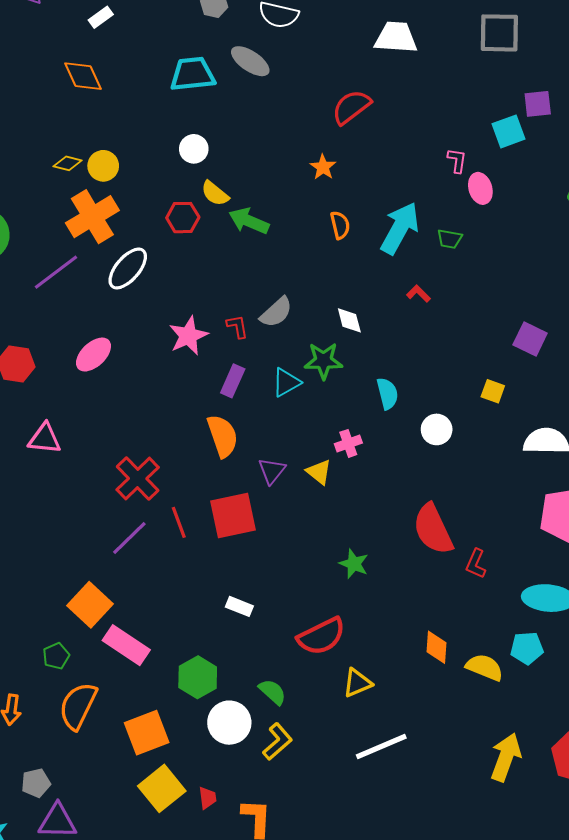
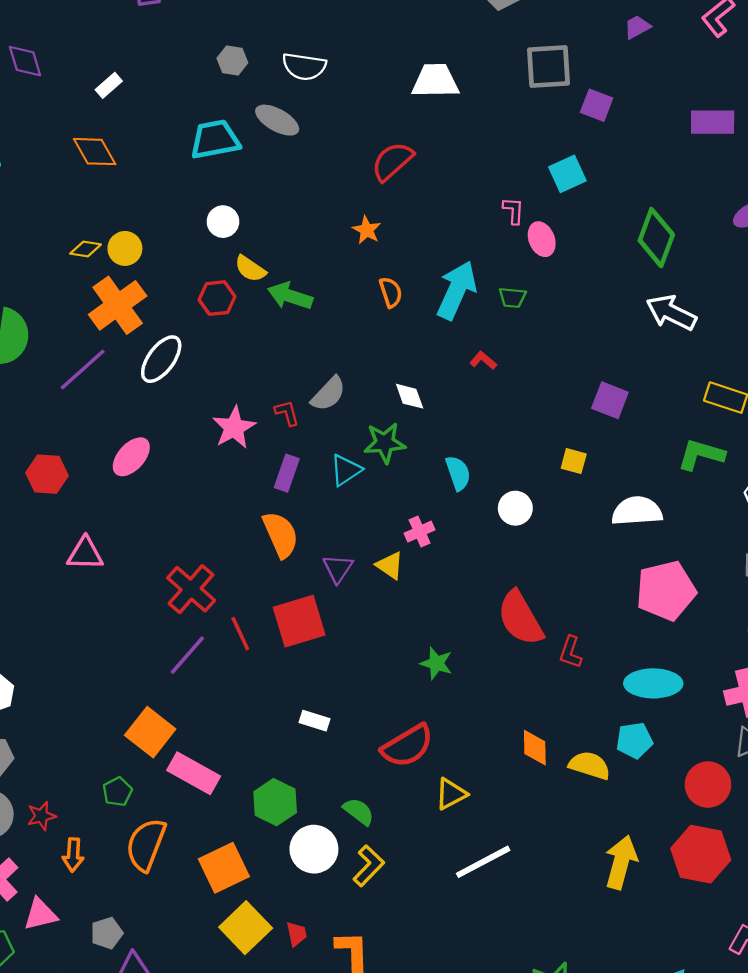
purple square: (538, 104) -> (597, 105), moved, turned 32

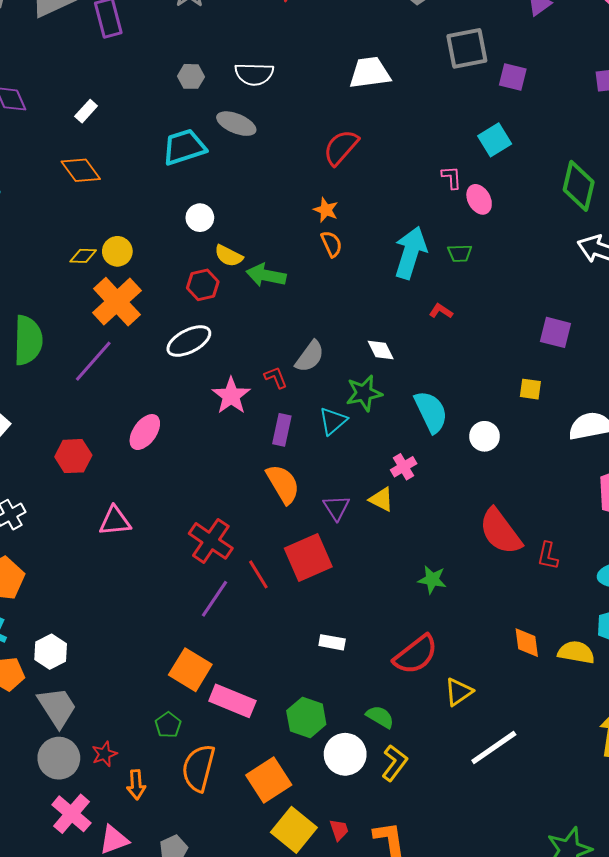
orange semicircle: (391, 292) -> (331, 244), moved
white ellipse: (161, 359) -> (189, 341), moved, turned 33
cyan semicircle: (458, 473) -> (431, 412), size x1.4

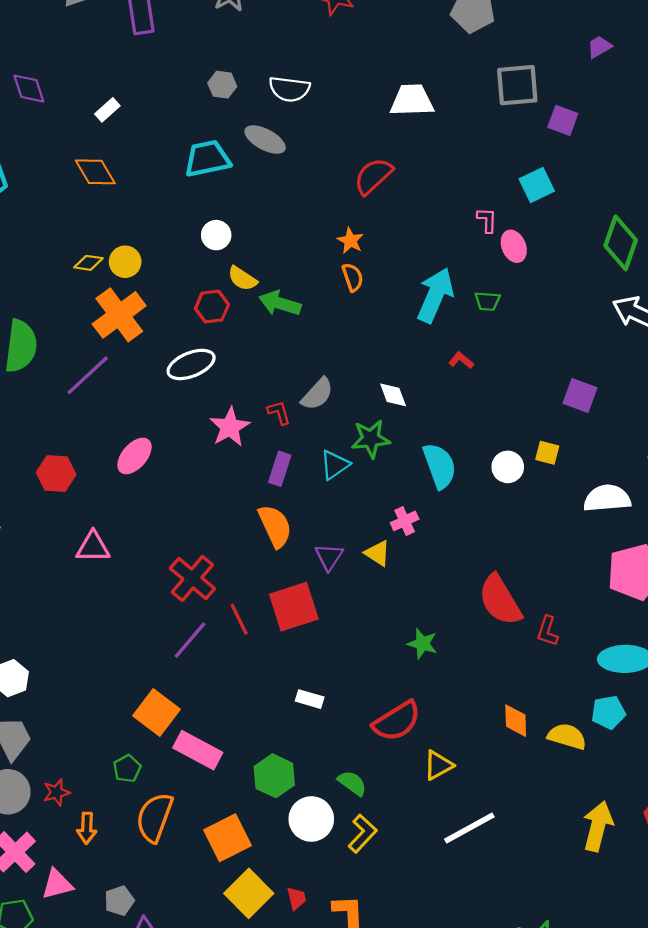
white circle: (485, 436) -> (508, 467), moved

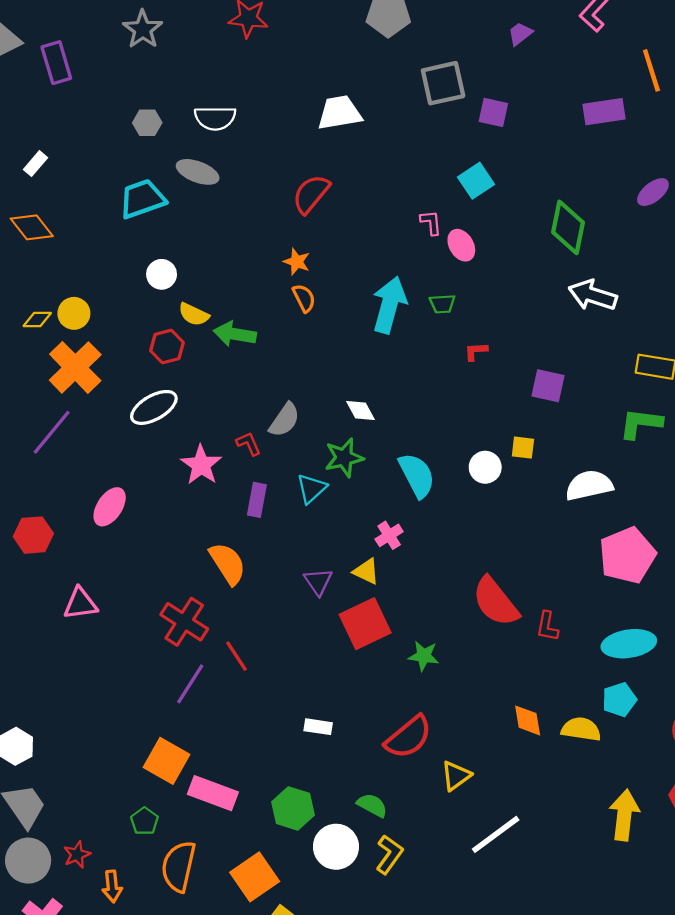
red L-shape: (461, 360) -> (476, 351), moved, turned -35
orange semicircle: (275, 526) -> (228, 563), moved
red square: (294, 607) -> (365, 624), moved

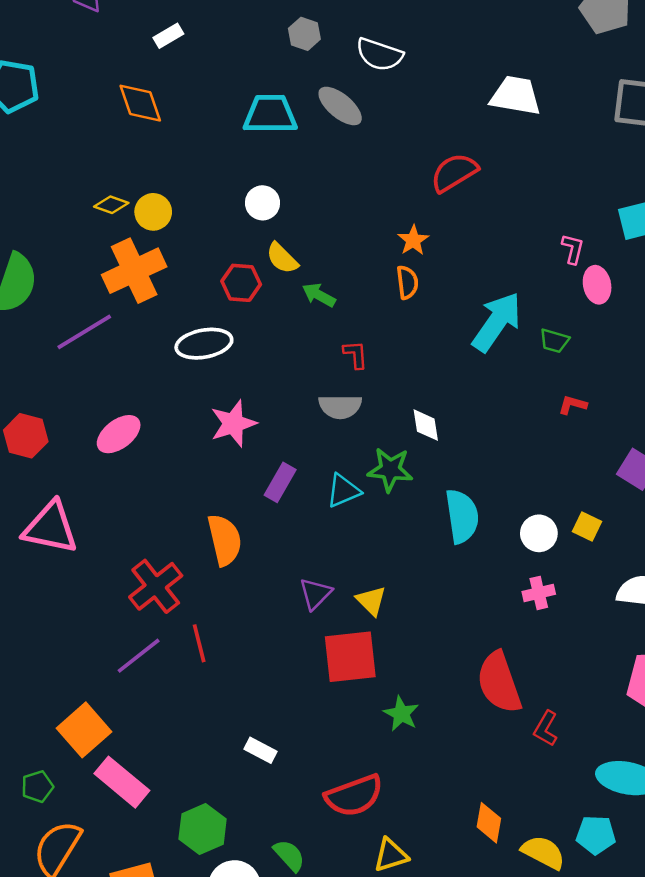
green arrow: (235, 334) -> (319, 295), size x0.7
gray semicircle: (284, 420) -> (340, 406), turned 36
red L-shape: (249, 444) -> (355, 355), moved
pink cross: (389, 535) -> (539, 593), moved
pink triangle: (80, 604) -> (50, 528), size x1.4

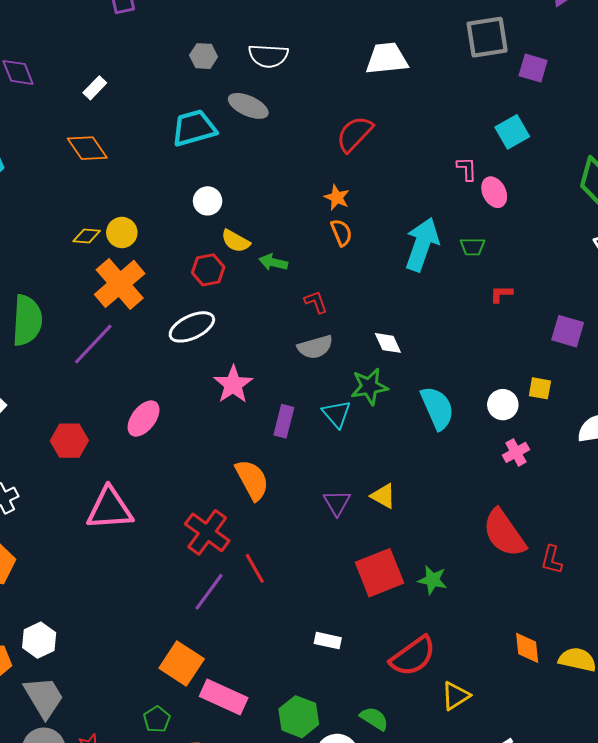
cyan triangle: (343, 491) -> (336, 414), turned -32
red square: (350, 657) -> (380, 573), moved

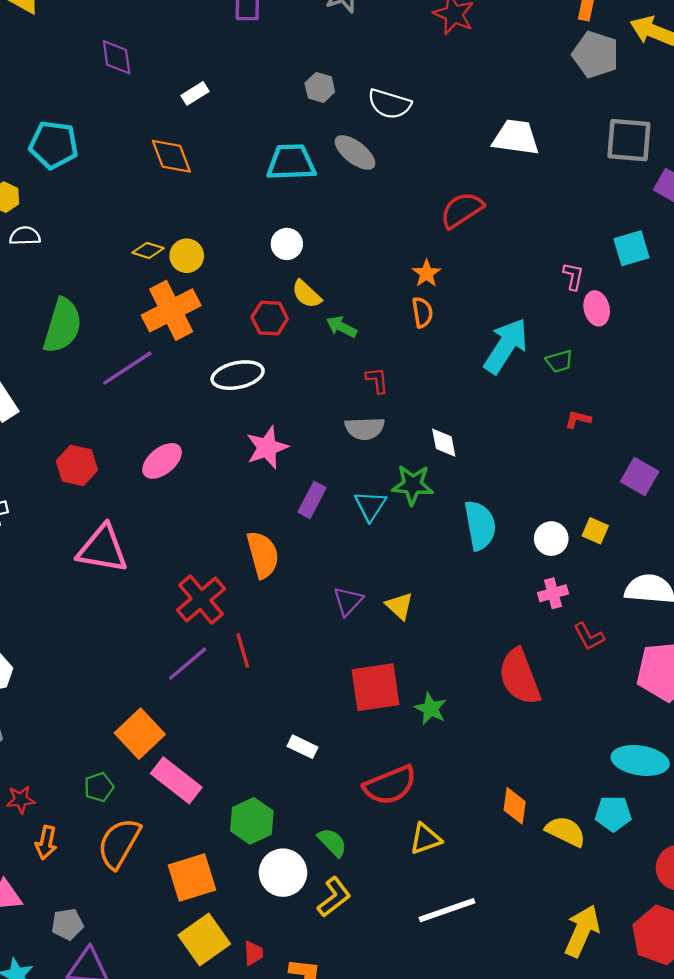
green trapezoid: (472, 247) -> (559, 361), turned -30
red L-shape: (552, 560) -> (589, 636), moved, turned -56

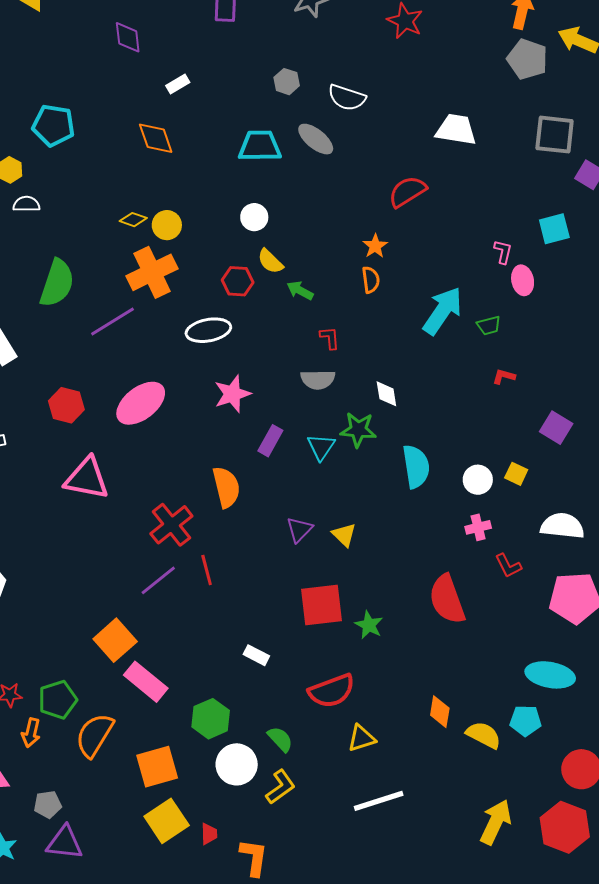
purple diamond: (117, 57) -> (128, 37), moved
pink ellipse: (162, 461) -> (141, 403), size x1.4
green pentagon: (99, 787) -> (58, 700), moved, size x1.5

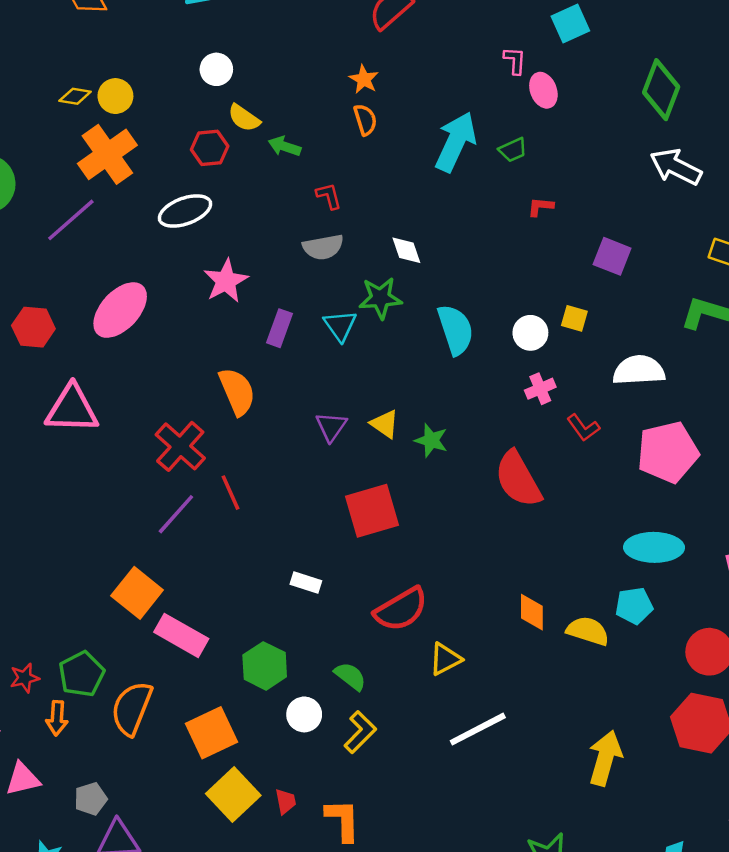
green star: (369, 625) -> (431, 440), moved
white circle: (237, 764) -> (304, 714), size x0.7
yellow arrow: (496, 822) -> (605, 758), moved

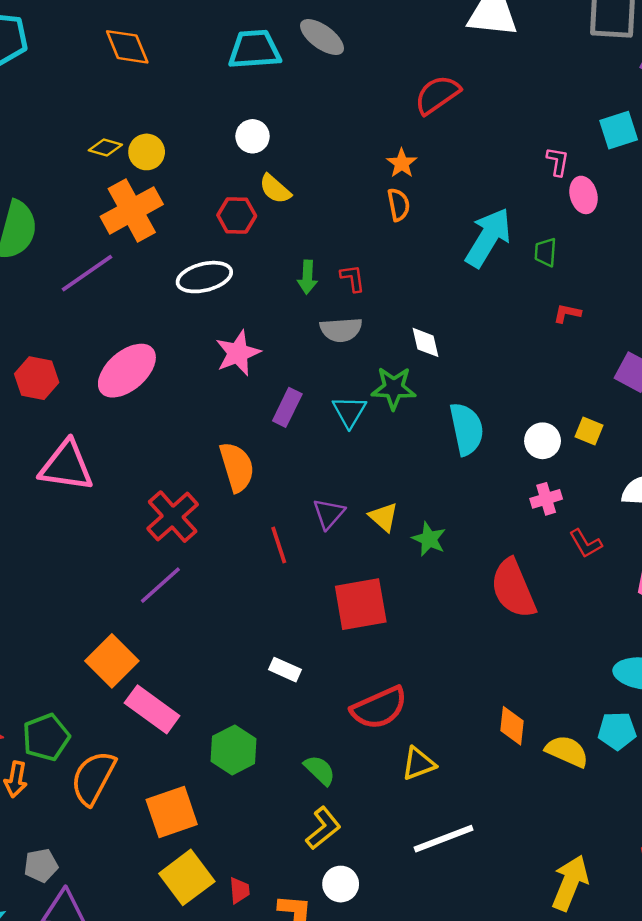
green arrow: (285, 146) -> (307, 277), moved, turned -112
green trapezoid: (513, 150) -> (545, 252), turned 112
red line: (230, 493) -> (279, 545), moved
white circle: (304, 714) -> (341, 884), moved

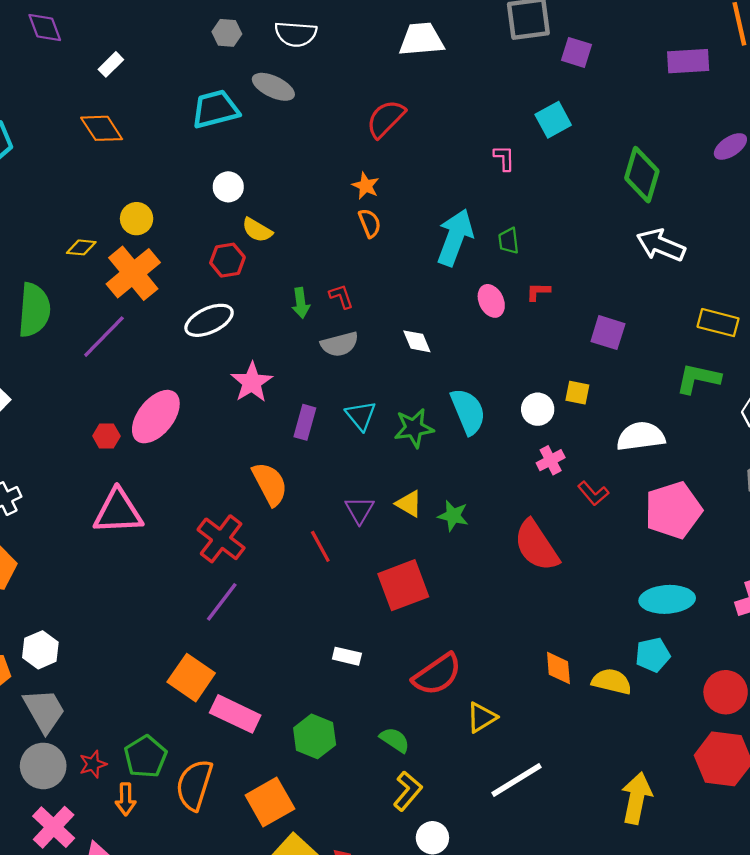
yellow diamond: (105, 148) -> (81, 247), moved
pink ellipse: (584, 195) -> (491, 301), moved
red hexagon: (37, 378) -> (106, 436), moved, size x0.7
green star: (394, 388) -> (414, 428), moved

